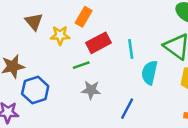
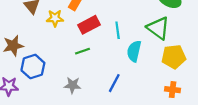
green line: (81, 65) -> (82, 51), moved
gray star: (91, 90) -> (73, 85), moved

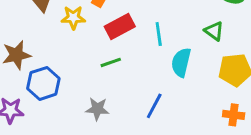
green triangle: (158, 28) -> (214, 31), size x0.6

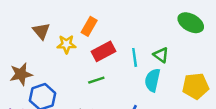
green triangle: (214, 31) -> (161, 55), moved

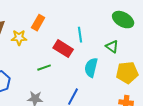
red rectangle: (103, 51) -> (63, 49), moved, turned 60
green triangle: (161, 55) -> (112, 47), moved
cyan line: (135, 57) -> (80, 35), moved

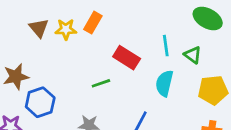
cyan line: (80, 35) -> (166, 46), moved
yellow star: (19, 38) -> (66, 29), moved

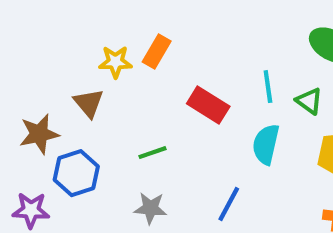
brown triangle: (39, 28) -> (89, 103), moved
green line: (101, 83) -> (153, 153), moved

